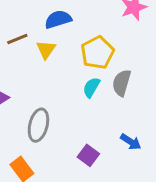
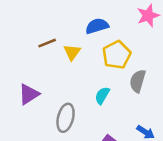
blue semicircle: (58, 19) -> (97, 26), moved
cyan semicircle: (91, 87) -> (102, 95), moved

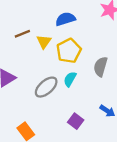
yellow pentagon: (117, 55) -> (69, 51), moved
gray ellipse: (66, 118) -> (46, 87), moved, turned 35

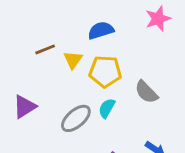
yellow pentagon: (69, 51) -> (105, 71), turned 30
gray semicircle: (101, 67) -> (146, 92), turned -60

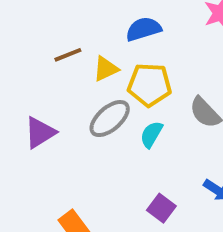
yellow triangle: (73, 60) -> (106, 69), turned 30
gray ellipse: (76, 118) -> (110, 119), moved

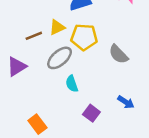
brown line: (68, 55) -> (34, 36), moved
cyan semicircle: (151, 134) -> (72, 84), moved, turned -49

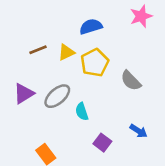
brown line: (34, 36) -> (38, 50), moved
yellow pentagon: (84, 37) -> (95, 63), turned -30
gray ellipse: (60, 58) -> (57, 96), moved

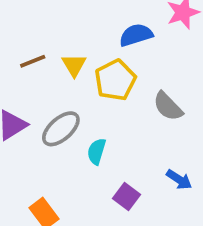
blue semicircle: (91, 27) -> (136, 35), moved
yellow triangle: (66, 52) -> (74, 65), turned -36
cyan semicircle: (82, 112) -> (97, 151), turned 36

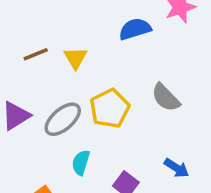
yellow pentagon: (115, 80) -> (110, 108), moved
cyan semicircle: (97, 151) -> (81, 163), moved

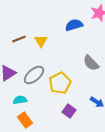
yellow pentagon: (110, 108) -> (60, 83), moved
cyan semicircle: (81, 163) -> (20, 100), moved, turned 64

